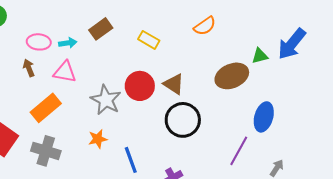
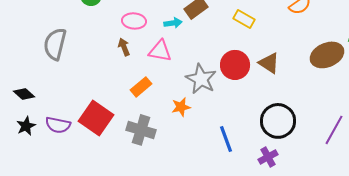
cyan arrow: (68, 43) -> (173, 23), moved
orange rectangle: (46, 108) -> (141, 87), size x0.7
black circle: (183, 120) -> (278, 121), moved
orange star: (98, 139) -> (181, 107), moved

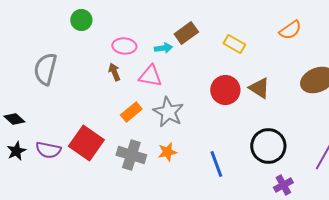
gray star: (201, 79) -> (168, 112), moved
orange star: (181, 107) -> (167, 152), moved
purple cross: (268, 157) -> (283, 185), moved

